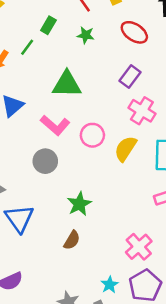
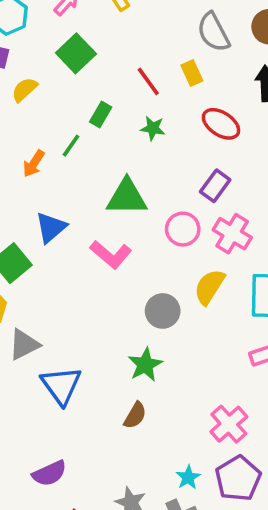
pink circle: (92, 135) -> (183, 229), moved
gray circle: (45, 161) -> (163, 311), moved

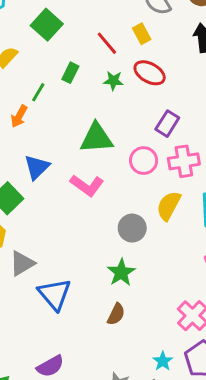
red ellipse: (221, 124) -> (150, 73), moved
green line: (71, 146) -> (38, 92), moved
pink cross: (232, 234) -> (184, 161), turned -36

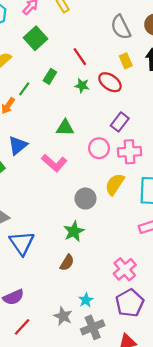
yellow rectangle: (142, 34) -> (126, 61), moved
green triangle: (96, 138) -> (65, 128), size x0.7
cyan star: (163, 361) -> (86, 300), moved

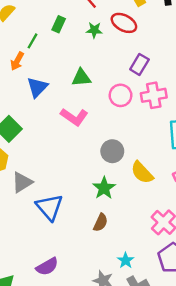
blue triangle: (18, 145) -> (37, 87), moved
yellow semicircle: (115, 184) -> (142, 173), moved, turned -70

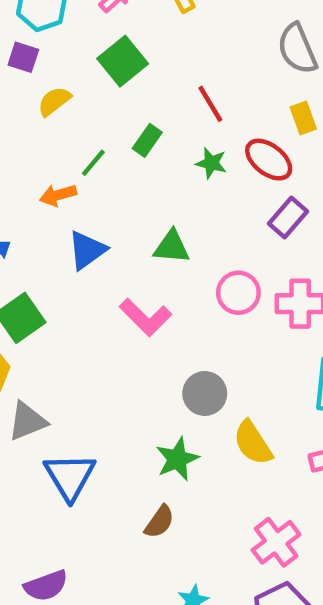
orange arrow: (17, 61) -> (58, 195), turned 36
purple rectangle: (139, 64) -> (288, 217), moved

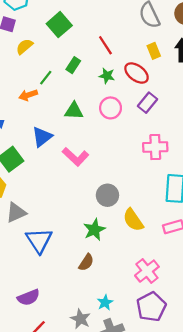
green triangle: (172, 247) -> (74, 111), moved
blue triangle: (87, 250) -> (42, 137), moved
pink circle: (238, 293) -> (111, 108), moved

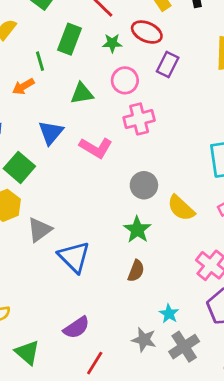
green rectangle: (73, 65) -> (69, 39), size x1.5
green line: (46, 78) -> (40, 61), turned -42
pink cross: (155, 147) -> (139, 119), moved

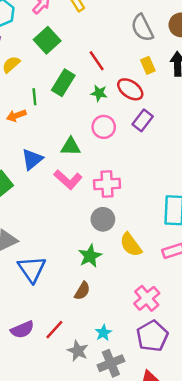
green triangle: (82, 93) -> (71, 147), moved
pink cross: (139, 119) -> (107, 184), moved
red line: (95, 363) -> (54, 330), moved

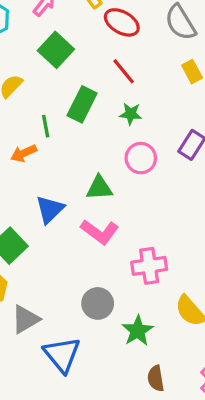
red ellipse: (130, 89) -> (122, 22), moved
pink cross: (107, 184) -> (149, 266), moved
gray circle: (103, 219) -> (98, 303), moved
brown semicircle: (82, 291) -> (156, 378), moved, turned 144

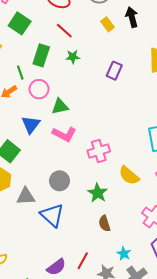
pink circle: (141, 158) -> (39, 89), moved
gray circle: (98, 303) -> (60, 181), moved
gray triangle: (26, 319) -> (26, 196), turned 36
brown semicircle: (156, 378) -> (104, 224), moved

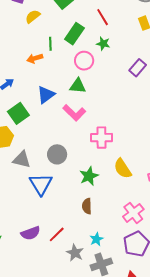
pink circle: (39, 89) -> (84, 61), moved

